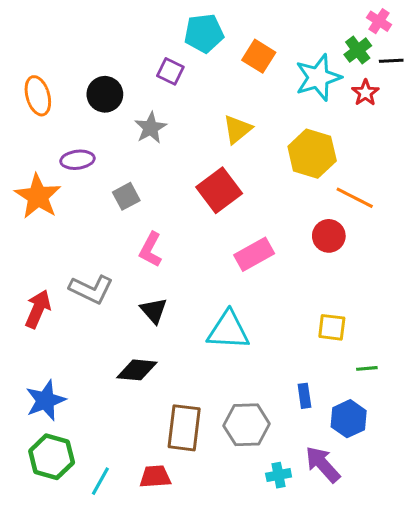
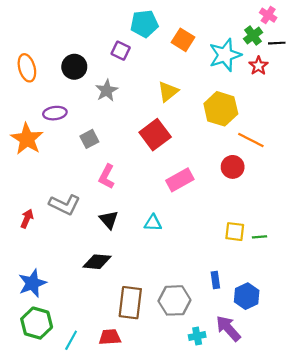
red arrow: (38, 309) -> (27, 219), size x0.7
cyan triangle: (228, 330) -> (153, 223), moved, size x0.6
green line: (367, 368) -> (260, 237), moved

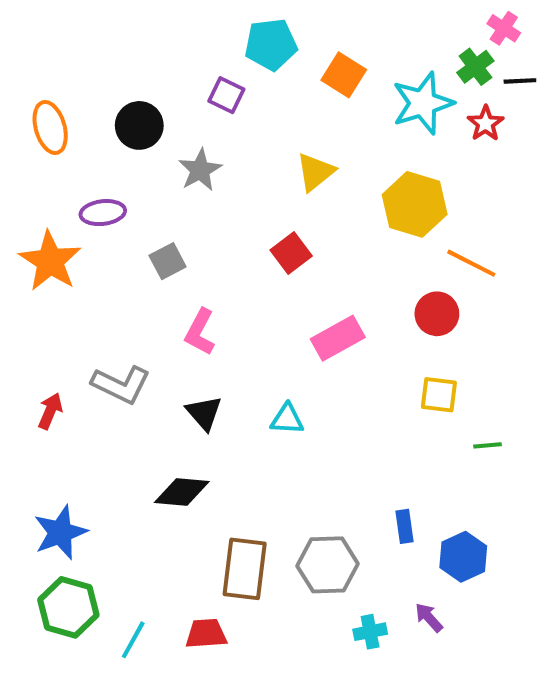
red square: (155, 135) -> (291, 253), size x0.7
yellow square: (235, 232) -> (439, 395), moved
purple arrow: (228, 328) -> (429, 618), size x0.6

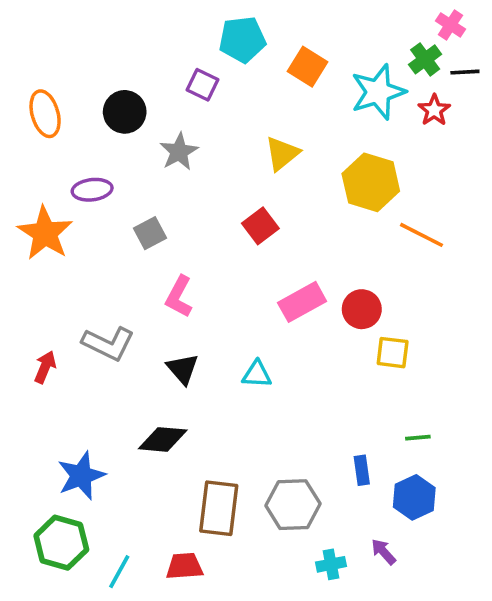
red circle: (437, 314) -> (362, 309), moved
green line: (488, 445) -> (418, 438), moved
blue star: (60, 532) -> (81, 476), moved

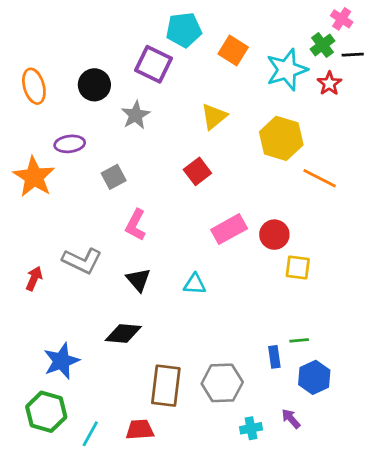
purple square: (202, 85) -> (153, 64), size x1.5
green line: (418, 438) -> (299, 340), moved

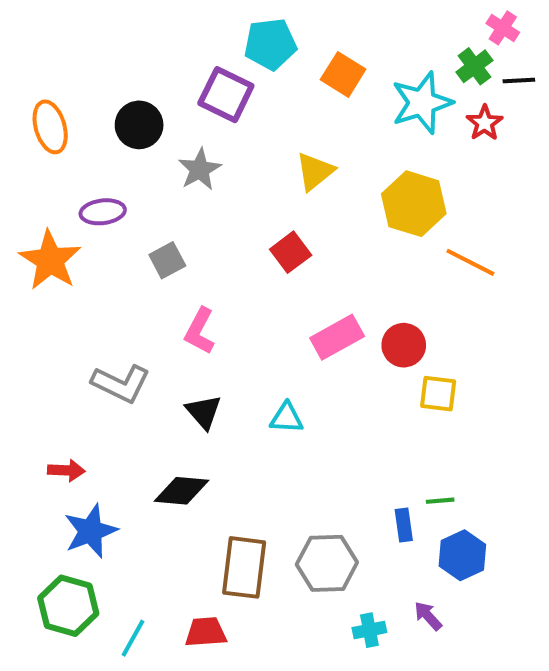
red arrow: (34, 279) -> (66, 470), moved, turned 70

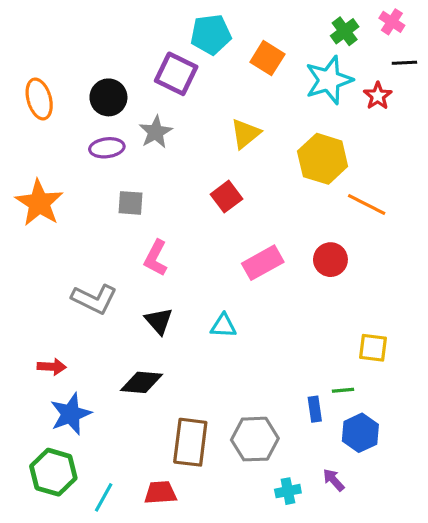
green cross: (474, 66) -> (345, 31), moved
purple ellipse: (103, 212) -> (107, 148), moved
gray square: (167, 260) -> (130, 203), turned 32
red circle: (404, 345) -> (330, 260), moved
yellow square: (438, 394) -> (373, 348), moved

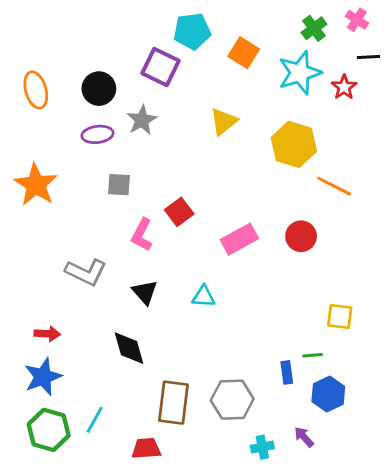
red square: (227, 197) -> (179, 212), moved
black diamond: (142, 382) -> (129, 348), turned 69
blue star: (71, 414) -> (43, 377), moved
cyan line: (104, 497) -> (95, 420), moved

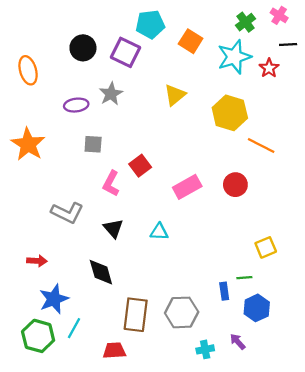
black circle: (99, 89) -> (83, 48), moved
yellow square: (340, 317) -> (266, 247), turned -30
blue star: (43, 377) -> (54, 299), moved

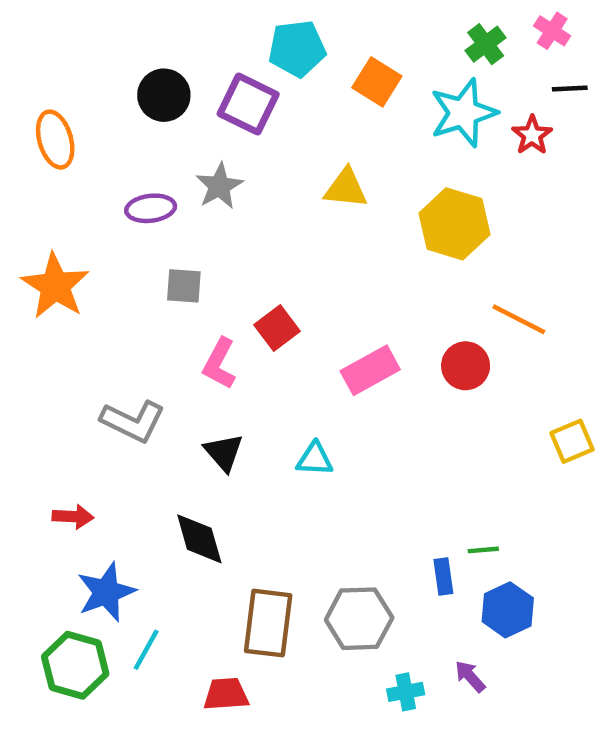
yellow triangle: (175, 95) -> (346, 188), turned 45
orange line: (261, 145) -> (519, 319), moved
yellow square: (266, 247) -> (572, 441), moved

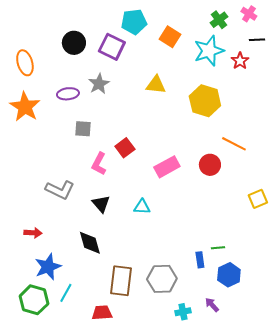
orange star: (55, 286) -> (25, 107), moved

